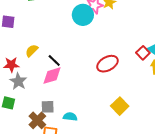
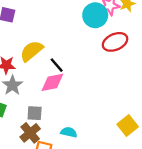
yellow semicircle: (32, 51) -> (32, 51), size x1.5
red ellipse: (107, 64) -> (115, 42), moved
gray square: (48, 107) -> (35, 113), moved

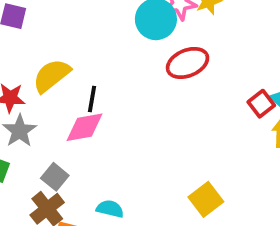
black line: (57, 65) -> (92, 99), turned 49
gray square: (35, 113) -> (55, 177), turned 35

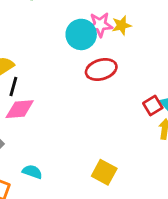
black line: (92, 99) -> (13, 86), moved
yellow square: (206, 199) -> (104, 172), turned -30

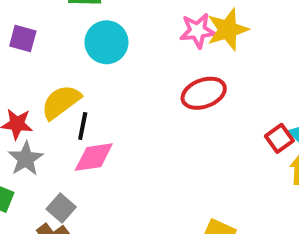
yellow star: (122, 25) -> (228, 30), size x1.5
cyan circle: (81, 34) -> (106, 42), moved

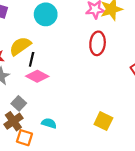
red ellipse: (204, 93) -> (98, 43), turned -65
pink diamond: (94, 157) -> (37, 76), turned 35

